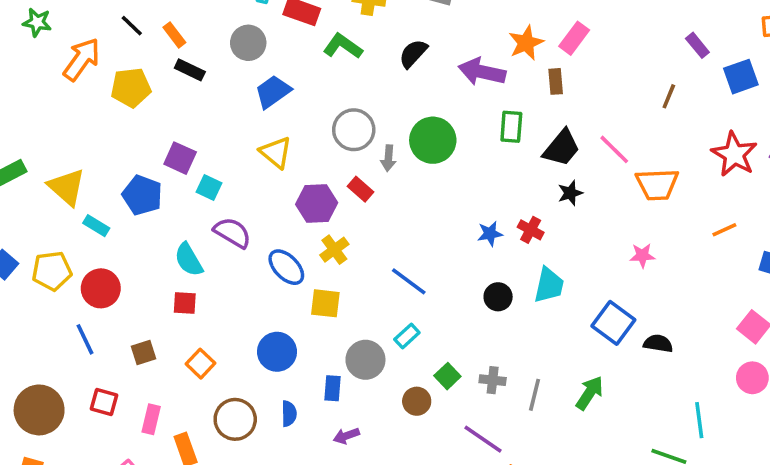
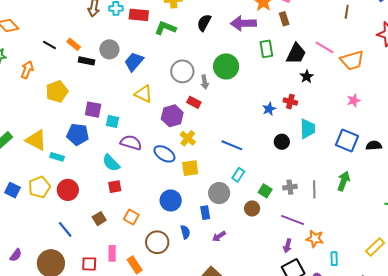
gray circle: (248, 43) -> (109, 49), moved
orange arrow: (82, 59) -> (27, 70), size x0.7
yellow pentagon: (131, 88) -> (57, 92), moved
blue line: (85, 339) -> (65, 229), moved
red square: (104, 402) -> (89, 264), moved

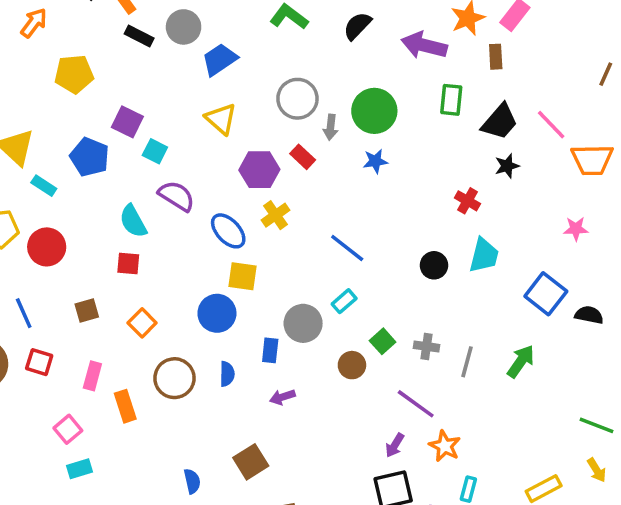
blue star: (269, 109) -> (375, 161), moved
yellow square: (190, 168) -> (243, 276), moved
red square: (89, 264) -> (39, 362), moved

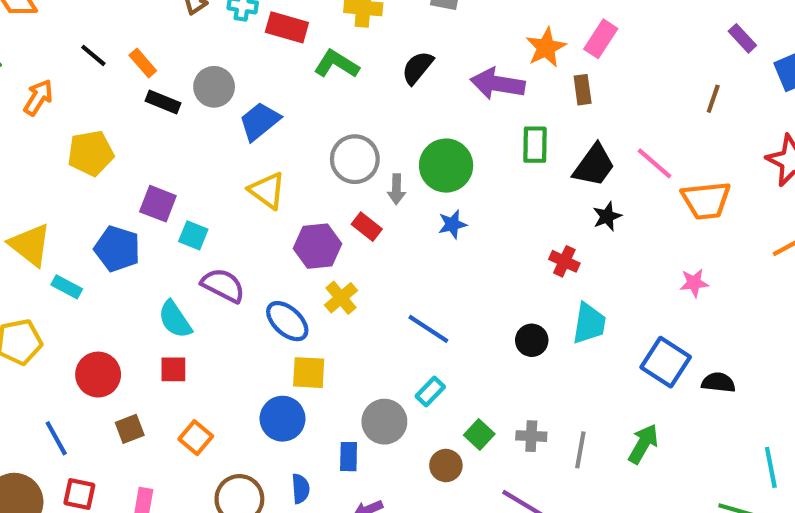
red circle: (47, 247) -> (98, 375), moved

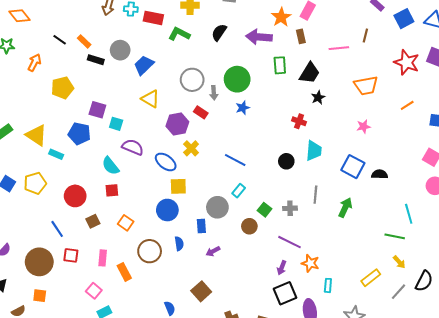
pink line: (655, 163) -> (339, 48), moved, turned -42
gray line: (580, 450) -> (315, 195), moved

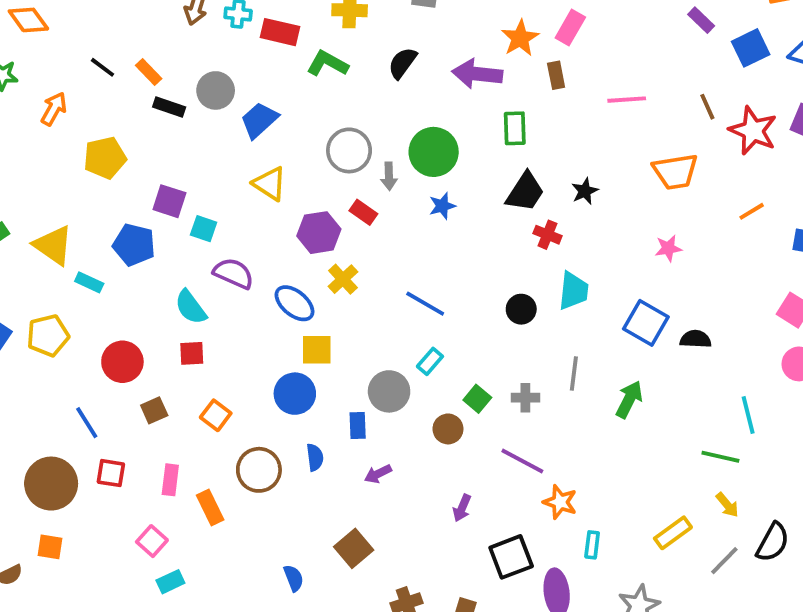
brown line: (365, 35) -> (707, 107), moved, turned -40
black trapezoid: (310, 73) -> (525, 192), moved
purple arrow: (282, 268) -> (462, 508), moved

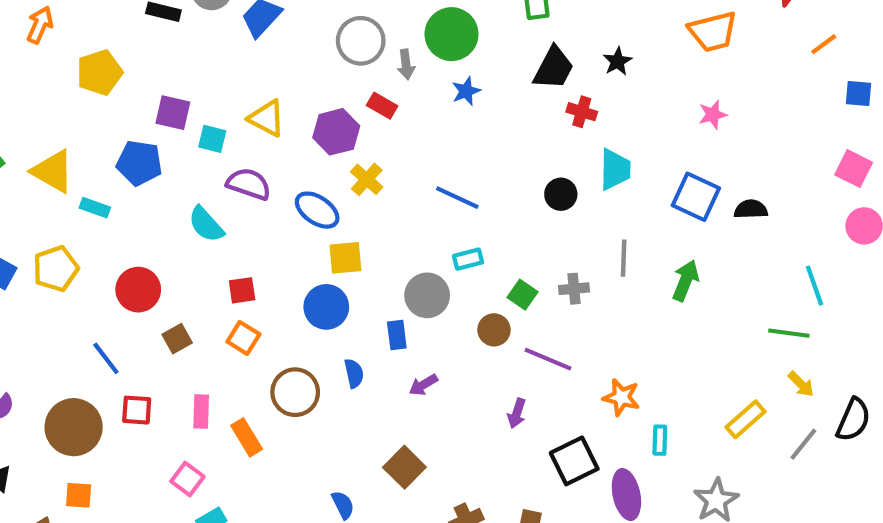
yellow triangle: (270, 184) -> (267, 118), moved
orange line: (752, 211) -> (824, 44), moved
red square: (192, 353) -> (242, 290), moved
cyan rectangle: (430, 361) -> (468, 259), turned 40
purple line: (522, 461) -> (548, 359), moved

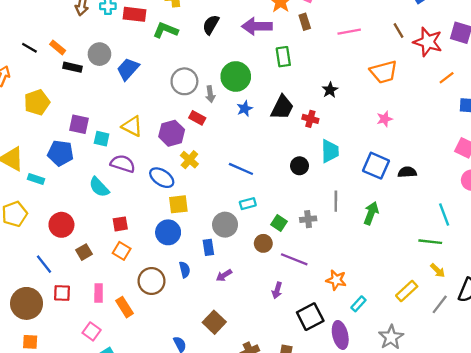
black trapezoid: (554, 68) -> (282, 107), moved
cyan rectangle: (660, 440) -> (358, 304), turned 42

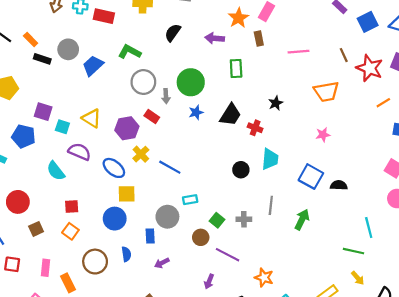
purple arrow: (257, 26) -> (215, 38), size x0.7
green L-shape: (165, 30) -> (130, 52), moved
blue line: (241, 169) -> (170, 167), moved

